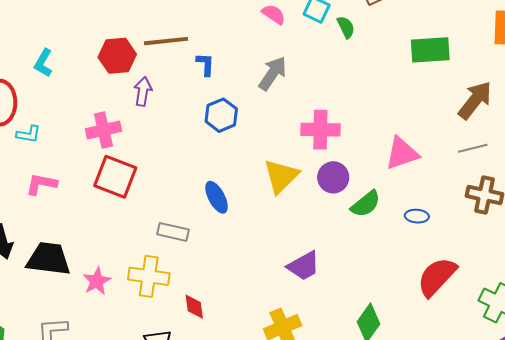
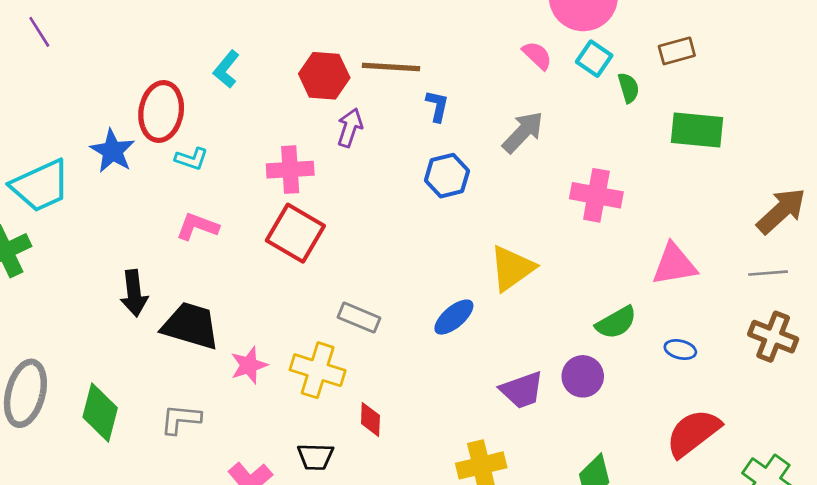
green rectangle: (430, 50) -> (697, 130), moved
pink cross: (320, 130) -> (596, 195), moved
purple circle: (333, 177) -> (583, 376), moved
blue ellipse: (217, 197) -> (454, 317), moved, turned 68

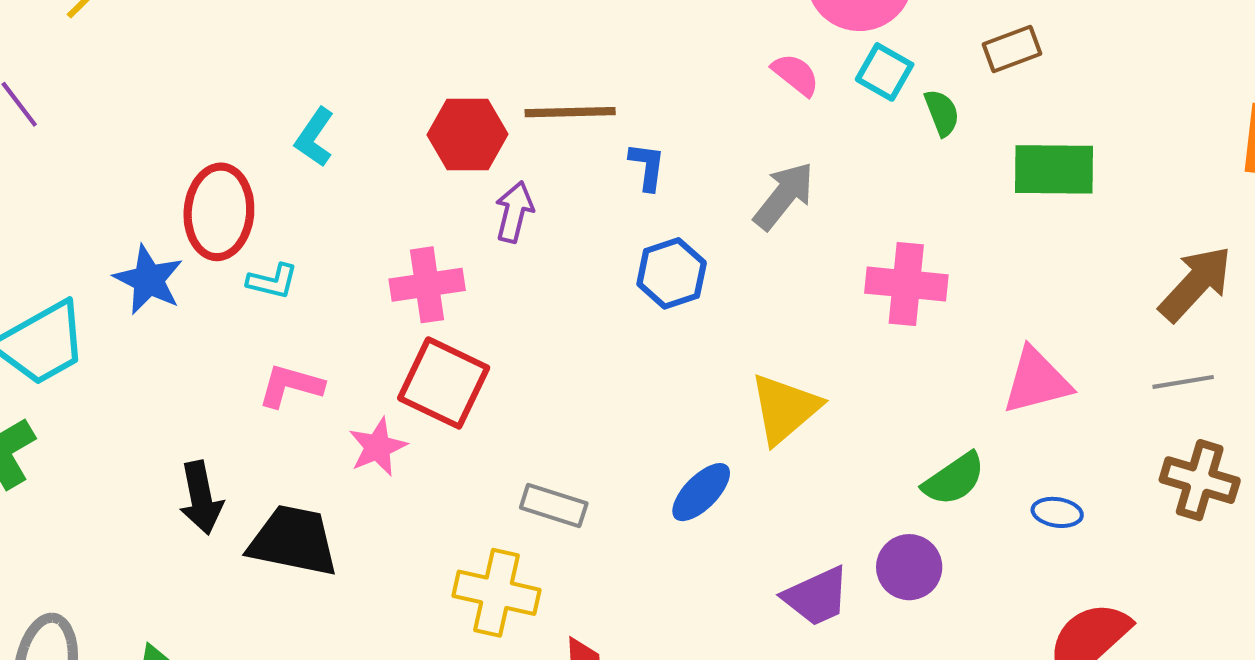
pink star: (249, 365) -> (378, 447), moved

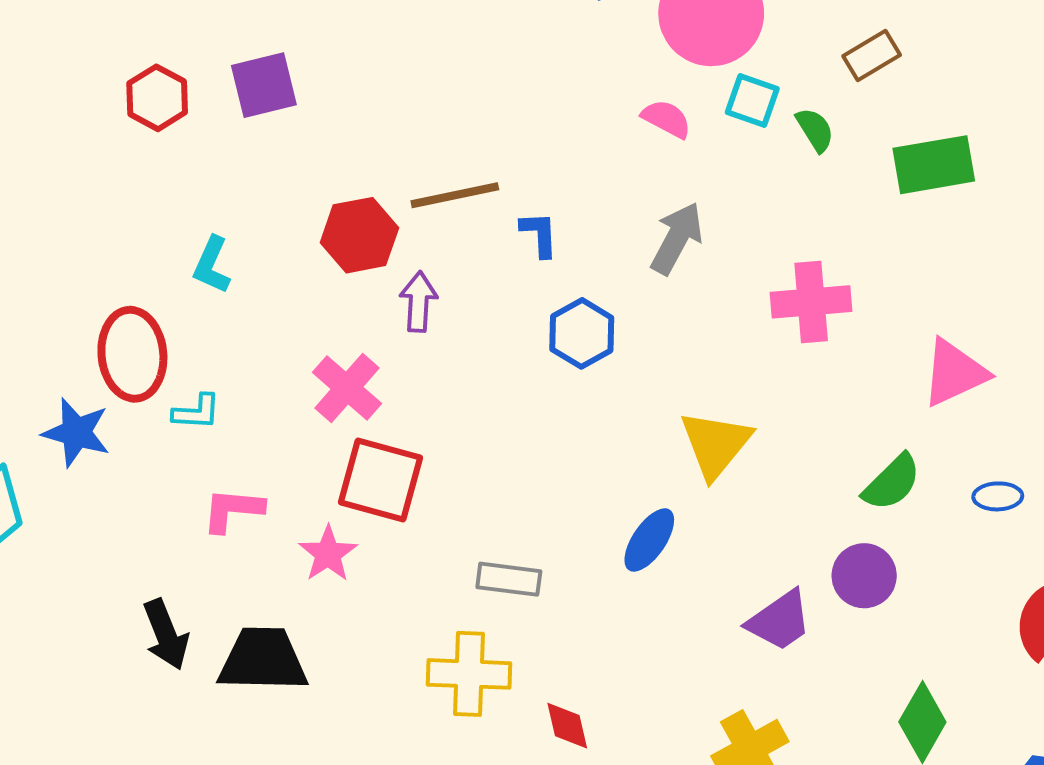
pink cross: (427, 285) -> (347, 388), turned -30

